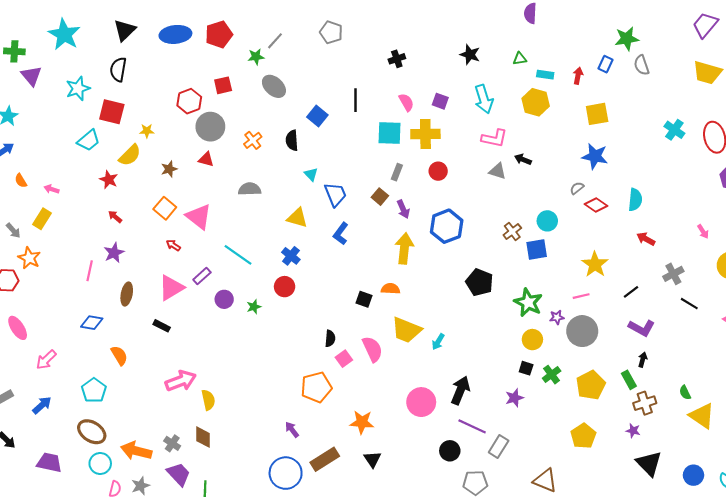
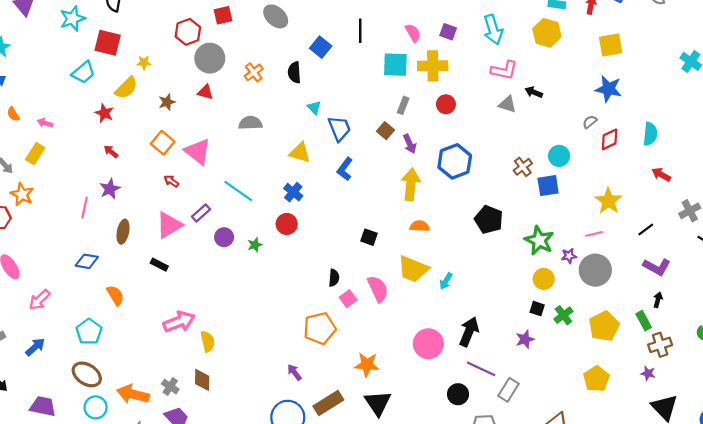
red diamond: (596, 205) -> (610, 139), turned -60
orange semicircle: (390, 289) -> (420, 226), moved
black triangle: (372, 459) -> (378, 403), size x1.5

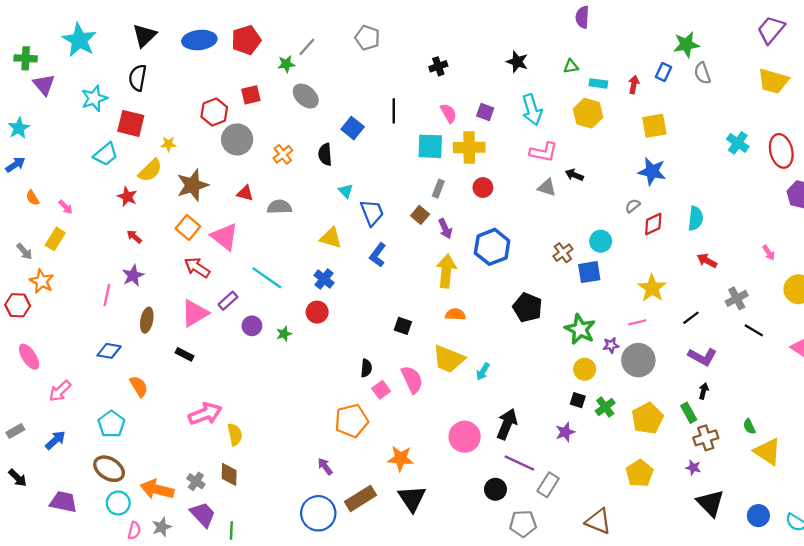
red triangle: (205, 92) -> (245, 193), moved
brown star: (167, 102) -> (193, 185), size x1.8
pink arrow: (45, 123) -> (66, 207), turned -152
red arrow: (171, 181) -> (197, 268), size x1.6

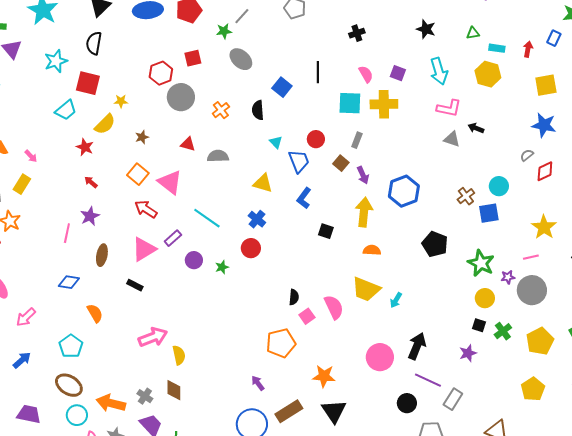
brown star: (193, 185) -> (142, 137), size x0.5
red circle: (483, 187) -> (316, 139), moved
black square: (403, 326) -> (326, 231), moved

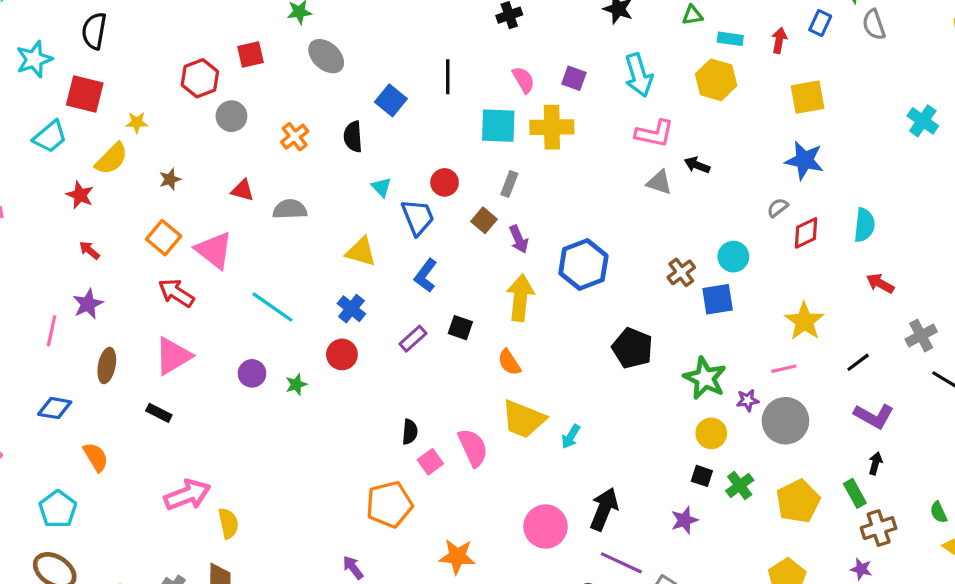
gray circle: (181, 97) -> (231, 116), size x0.7
purple rectangle: (173, 238) -> (413, 339), moved
orange semicircle: (372, 250) -> (509, 362), moved, turned -126

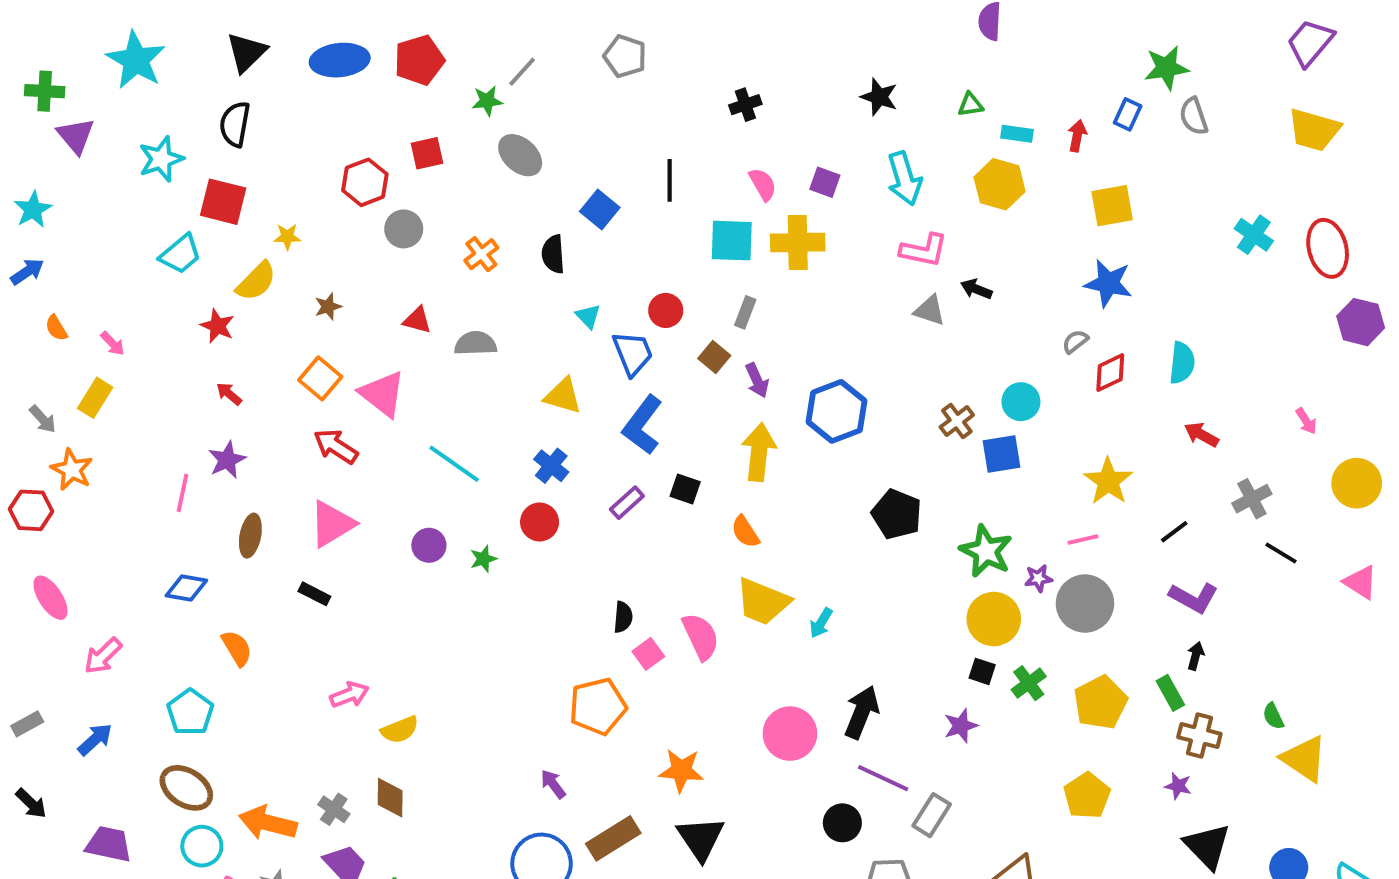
blue L-shape: (426, 276) -> (642, 425), size x1.4
yellow circle: (711, 433) -> (994, 619), size x1.4
pink arrow: (187, 495) -> (349, 695), size x0.7
yellow semicircle: (228, 523) -> (400, 730), turned 80
brown cross: (879, 528) -> (1199, 735), turned 32

